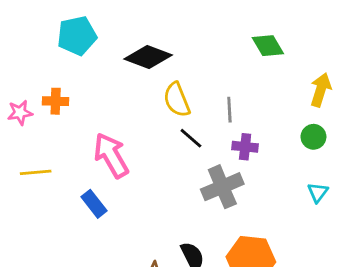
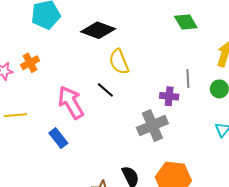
orange cross: (56, 101) -> (30, 63), turned -30
gray line: (229, 110) -> (188, 78), moved
black line: (191, 138) -> (105, 90), moved

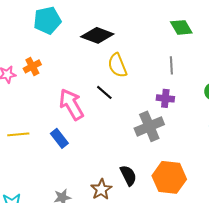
gray line: (188, 78) -> (171, 65), moved
yellow line: (15, 115) -> (18, 134), moved

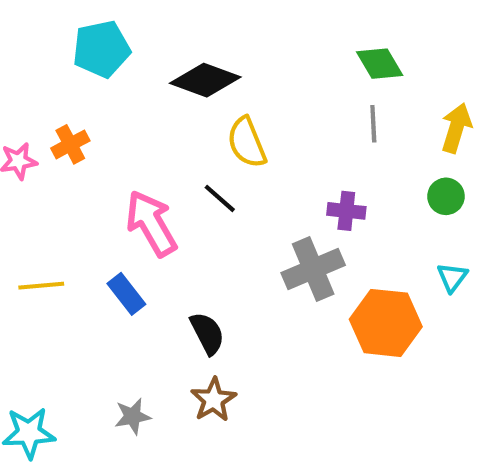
gray line: (171, 65) -> (373, 124), moved
black semicircle: (128, 175) -> (207, 333), moved
orange hexagon: (169, 177) -> (386, 323), moved

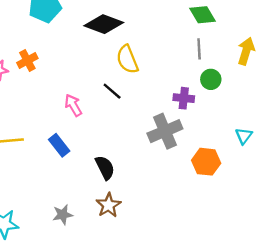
green circle: (446, 196) -> (211, 79), moved
pink arrow: (151, 223) -> (73, 105), size x0.6
orange hexagon: (386, 323) -> (206, 162), size x0.7

